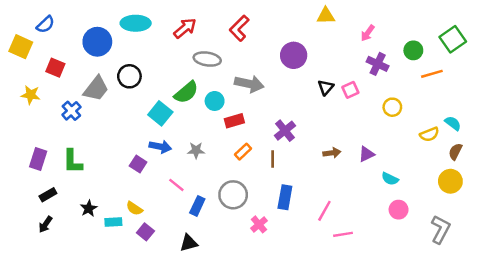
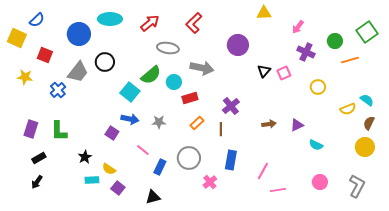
black star: (89, 208) -> (85, 157), moved
pink circle: (399, 210) -> (320, 182), moved

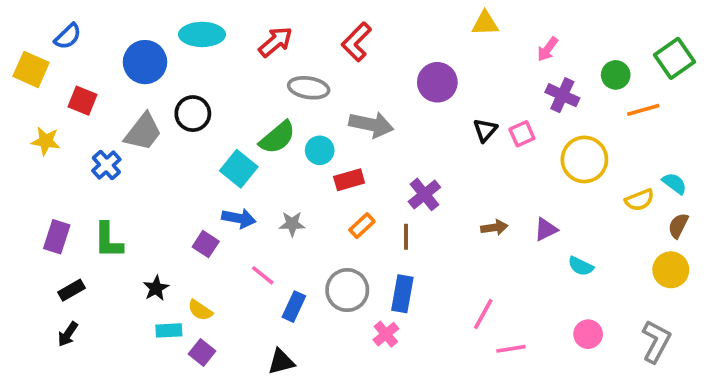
yellow circle: (318, 87) -> (584, 159), size x1.6
blue rectangle: (231, 160) -> (402, 294), moved
purple square: (118, 188) -> (202, 353), moved

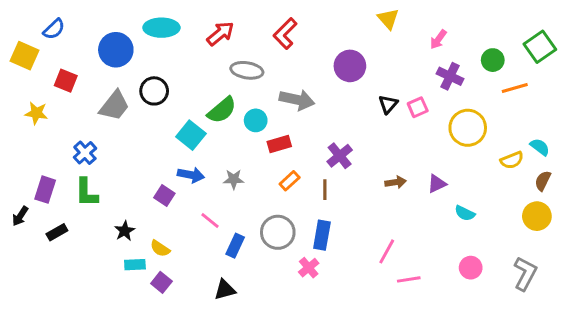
yellow triangle: (485, 23) -> (388, 19), turned 50
blue cross: (106, 165) -> (85, 153), moved
black arrow: (68, 334) -> (20, 216), moved

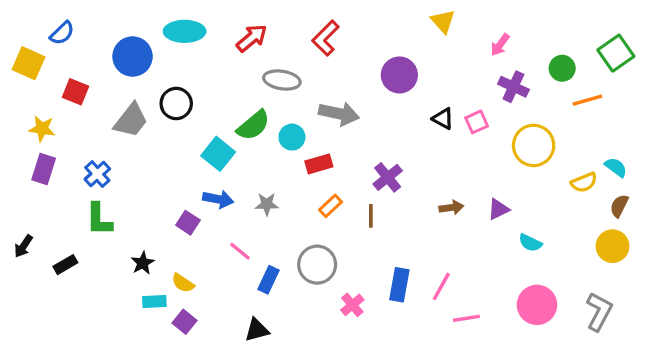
black triangle: (388, 104) -> (443, 119), turned -42
purple rectangle: (45, 190) -> (44, 169), moved
blue rectangle: (322, 235) -> (399, 285), moved
pink circle: (471, 268) -> (537, 305), size x1.5

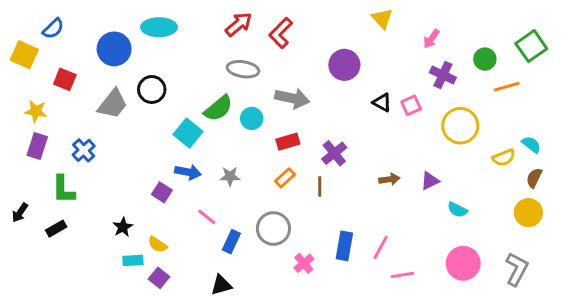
red arrow: (252, 38) -> (239, 24), moved
red rectangle: (319, 164) -> (288, 142), moved
green L-shape: (99, 219) -> (63, 189), moved

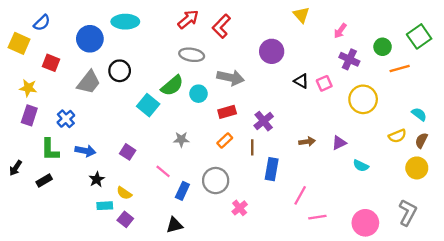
yellow semicircle: (504, 158) -> (397, 136), moved
blue arrow: (188, 172) -> (85, 151), moved
blue rectangle: (344, 246) -> (272, 169), moved
pink circle: (463, 263) -> (365, 223), moved

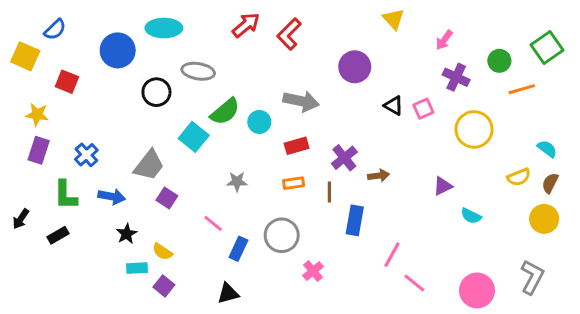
gray ellipse: (192, 55) -> (198, 71), moved
gray trapezoid: (89, 82) -> (149, 165), moved
orange rectangle: (225, 141) -> (294, 183), turned 35
brown arrow: (307, 142) -> (379, 176), moved
pink line: (317, 217) -> (414, 283), turned 48

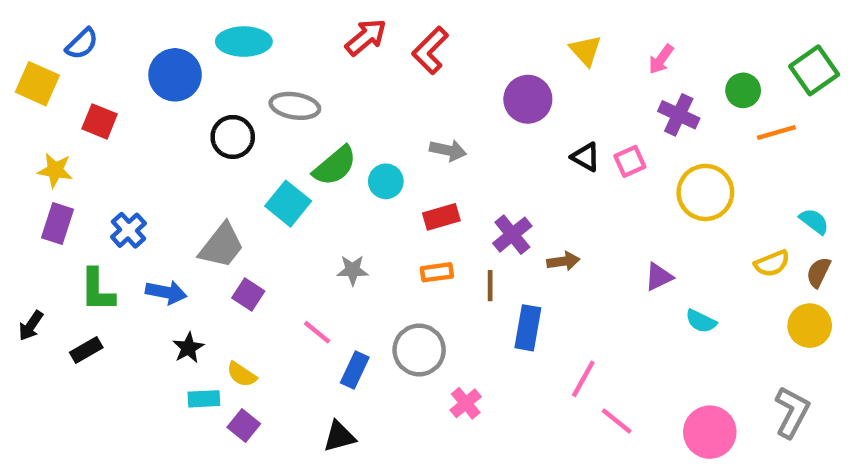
yellow triangle: (394, 19) -> (586, 50), moved
gray arrow: (301, 101) -> (448, 150), size x0.7

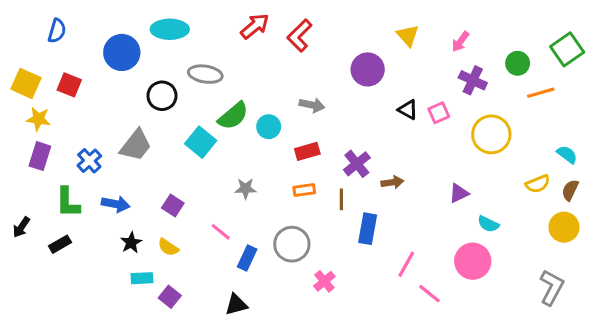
blue semicircle: (82, 44) -> (57, 31), turned -30
yellow square: (37, 84) -> (26, 83), moved
gray trapezoid: (222, 246) -> (136, 145), moved
yellow semicircle: (242, 374) -> (168, 247), moved
pink circle: (710, 432) -> (473, 261), moved

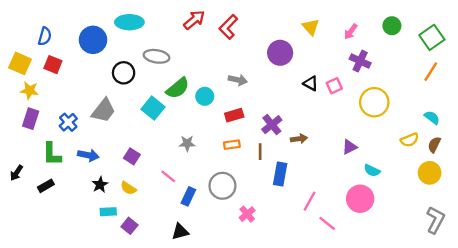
blue semicircle: (57, 31) -> (45, 36), moved
green circle: (518, 63) -> (392, 26), moved
orange line: (541, 93) -> (431, 72), moved, turned -42
gray L-shape: (552, 287) -> (435, 220), moved

